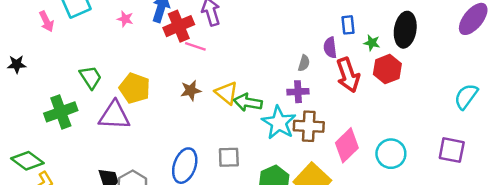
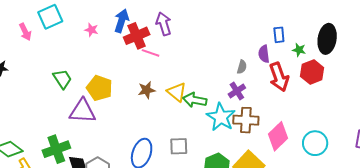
purple cross: (298, 92) -> (237, 91), turned -30
green cross: (61, 112) -> (56, 149), moved

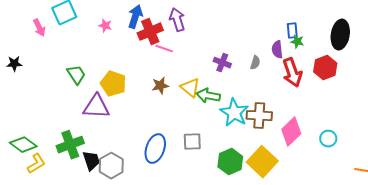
green star: (299, 50) -> (297, 42), moved
purple cross: (237, 91) -> (222, 63), moved, turned -36
cyan circle: (315, 143) -> (328, 139), size x0.7

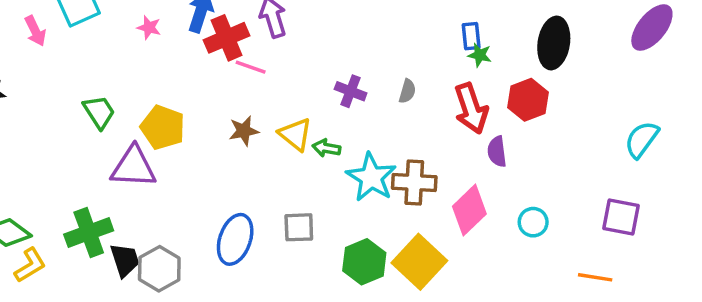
purple semicircle: (277, 50) -> (497, 152), moved
green arrow: (208, 96) -> (326, 148), size x0.7

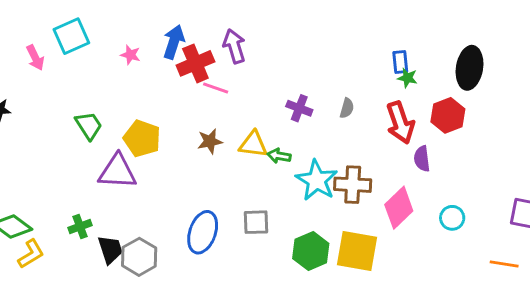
yellow triangle: (295, 134) -> (253, 144), turned -32
green cross: (89, 232) -> (80, 226), size x0.6
yellow square: (419, 262) -> (357, 251), turned -33

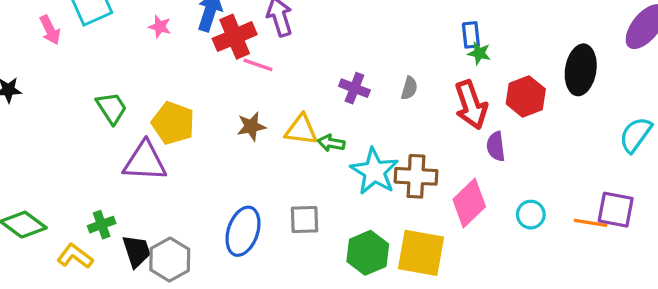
black ellipse: (470, 68) -> (581, 70), moved
yellow L-shape: (31, 254) -> (75, 256), moved, turned -112
orange line: (504, 264) -> (591, 223), moved

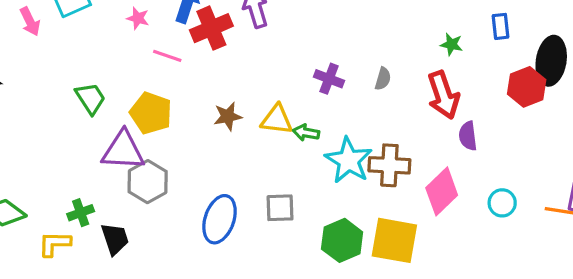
blue rectangle: (471, 35) -> (501, 26), moved
pink line: (258, 65) -> (167, 56), moved
red hexagon: (526, 96) -> (527, 87), moved
yellow L-shape: (75, 256) -> (55, 244), turned -36
gray hexagon: (170, 260) -> (148, 182), moved

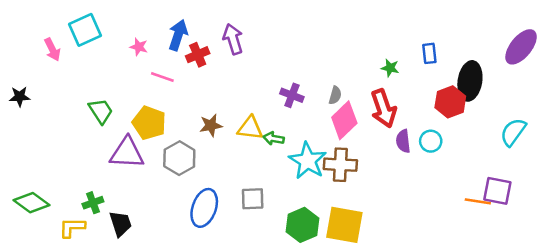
red cross: (211, 28) -> (198, 55), size x0.7
gray hexagon: (148, 182) -> (179, 158), moved
pink diamond: (442, 191) -> (344, 120), moved
cyan circle: (502, 203) -> (431, 141), moved

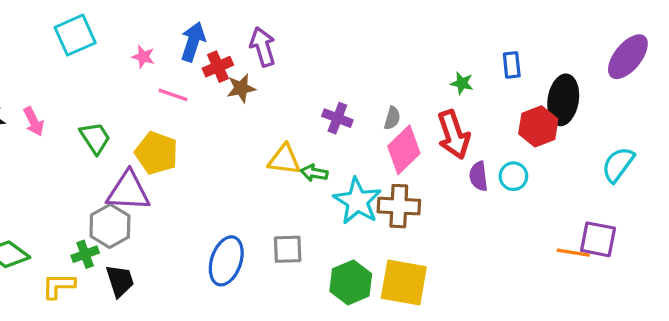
pink arrow: (52, 50) -> (34, 121), moved
brown star: (211, 125) -> (241, 88), moved
gray hexagon: (179, 158) -> (110, 226), moved

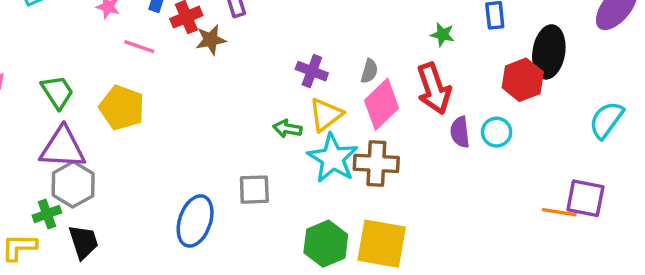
yellow triangle: (284, 160) -> (326, 115), moved, turned -44
purple triangle: (128, 191) -> (63, 148), moved
gray square: (288, 249) -> (254, 190), moved

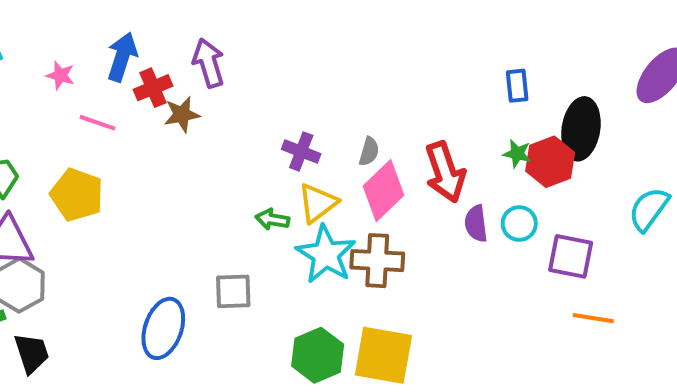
green star: (443, 34) -> (517, 154), moved
purple square: (585, 198) -> (571, 256), moved

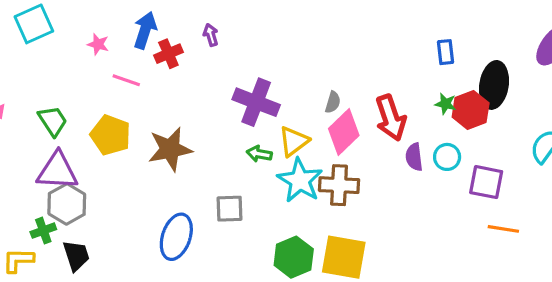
purple arrow: (209, 63) -> (211, 35), size x0.6
brown star: (182, 114) -> (170, 149), moved, size x1.6
purple cross: (301, 151) -> (256, 102), moved, size x1.6

